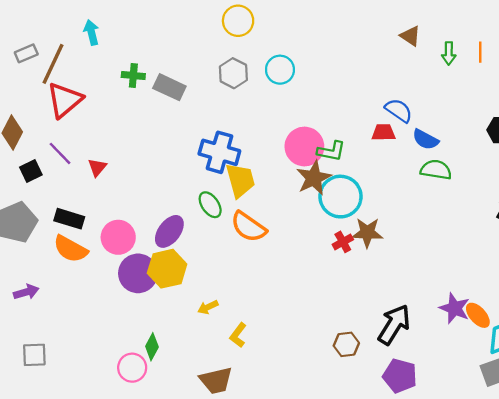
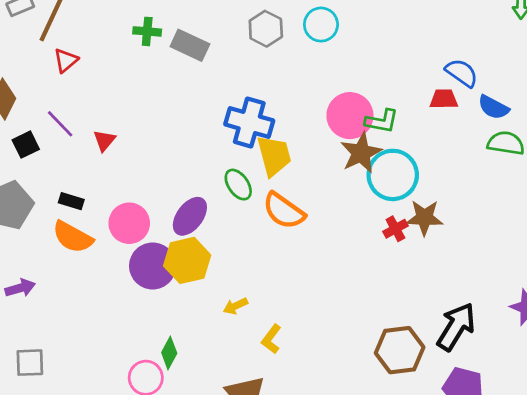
red triangle: (65, 100) -> (66, 60), size x0.6
black rectangle: (69, 219) -> (71, 201), size x0.7
brown hexagon: (346, 344) -> (400, 350), size x1.6

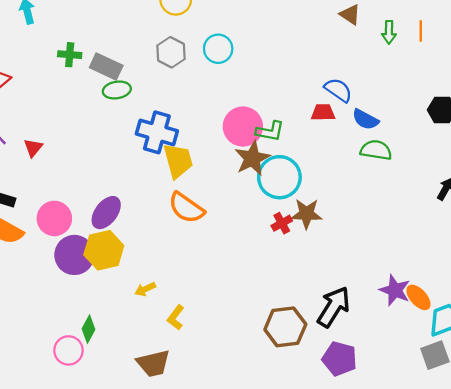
green ellipse: (238, 185) -> (117, 90), moved, turned -64

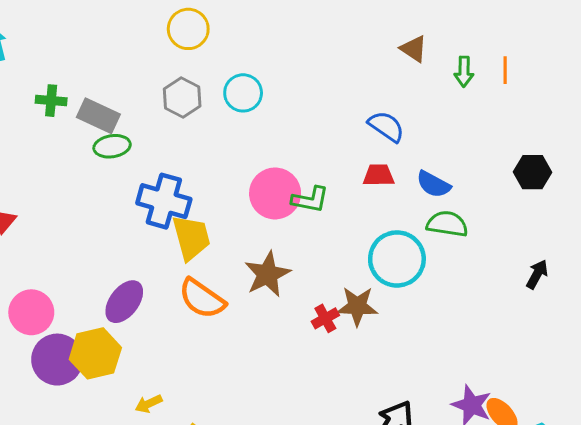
blue semicircle: (338, 90) -> (386, 126), moved
brown star: (252, 158) -> (267, 274), moved
cyan circle: (279, 177) -> (397, 259), moved
purple ellipse: (106, 213) -> (124, 302), moved

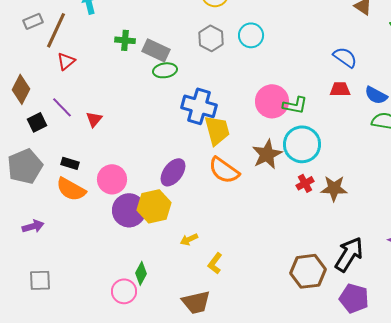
cyan circle: (397, 259) -> (302, 144), moved
brown star: (357, 306) -> (334, 188), moved

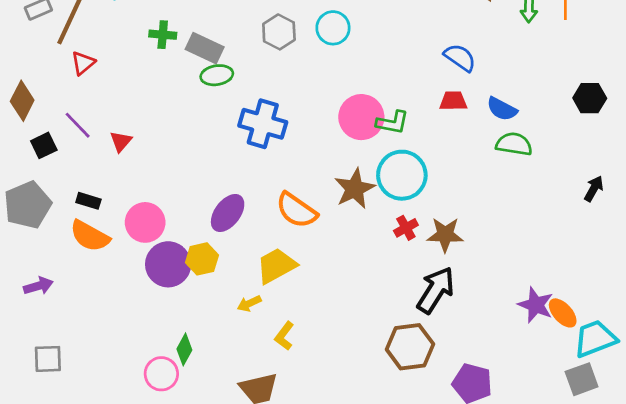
yellow trapezoid: (217, 130) -> (276, 266), moved, turned -104
yellow hexagon: (154, 206) -> (202, 259), size x0.7
black arrow: (349, 254) -> (436, 290), moved

